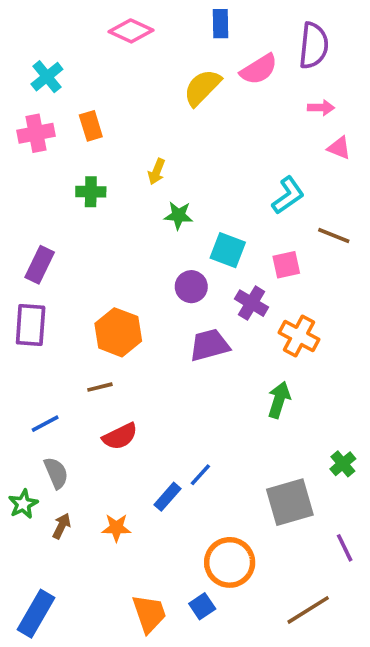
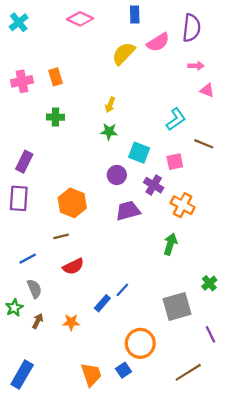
cyan cross: (47, 77) -> (19, 22), moved
yellow arrow: (157, 172) -> (110, 105), moved

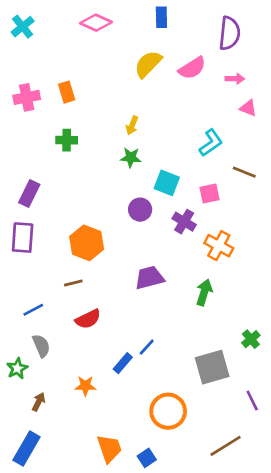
pink semicircle: (158, 42) -> (192, 68), moved
purple trapezoid: (128, 211) -> (149, 278), moved
brown arrow: (38, 321) -> (39, 402), moved
blue square: (124, 370) -> (147, 458), moved

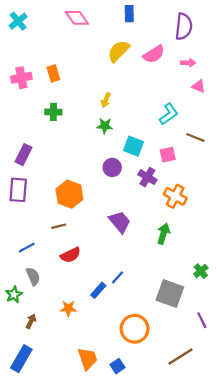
pink diamond: (96, 23) -> (77, 18), turned 30
purple trapezoid: (149, 278) -> (120, 222), turned 65
gray square: (212, 367) -> (170, 293), turned 36

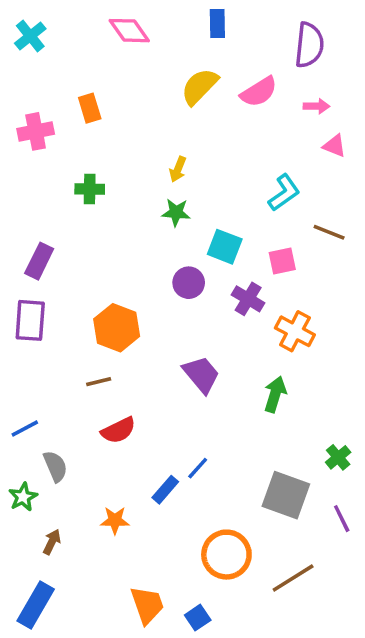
orange rectangle: (53, 73) -> (90, 108), moved
blue line: (27, 248) -> (25, 429), moved
purple line: (202, 320) -> (342, 519), moved
brown line: (181, 356) -> (293, 578), moved

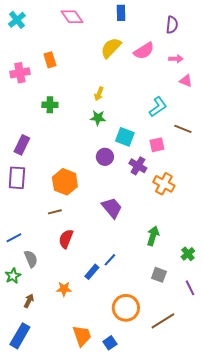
purple semicircle: (309, 45) -> (172, 25), size x0.7
green arrow: (275, 394) -> (153, 236), moved
red semicircle: (118, 430) -> (66, 239), turned 138
gray square: (286, 495) -> (159, 275), size x0.6

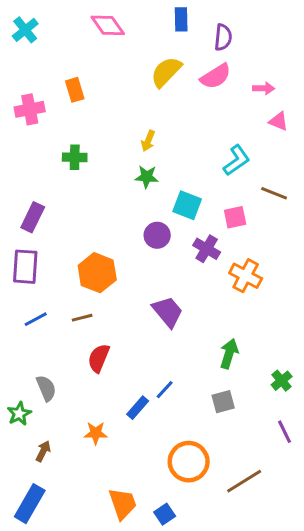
purple semicircle: (172, 25) -> (223, 37), moved
blue line: (14, 238) -> (36, 319), moved
gray square: (159, 275) -> (223, 402), moved, turned -35

